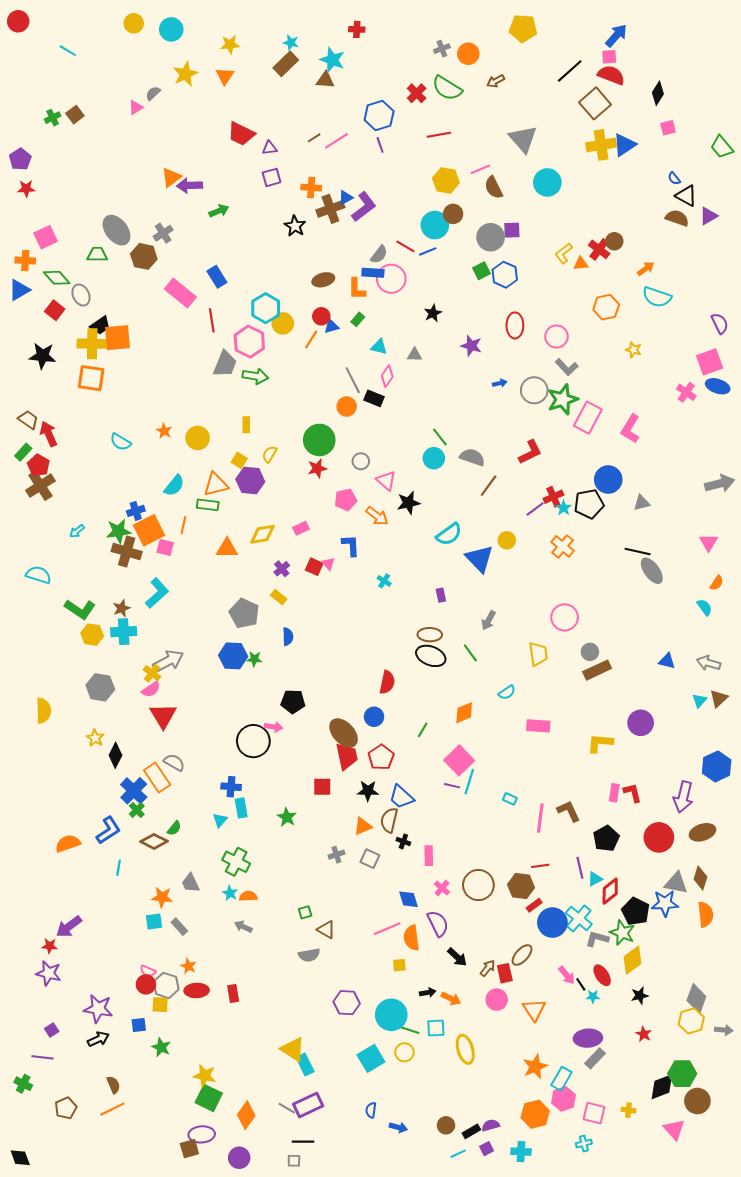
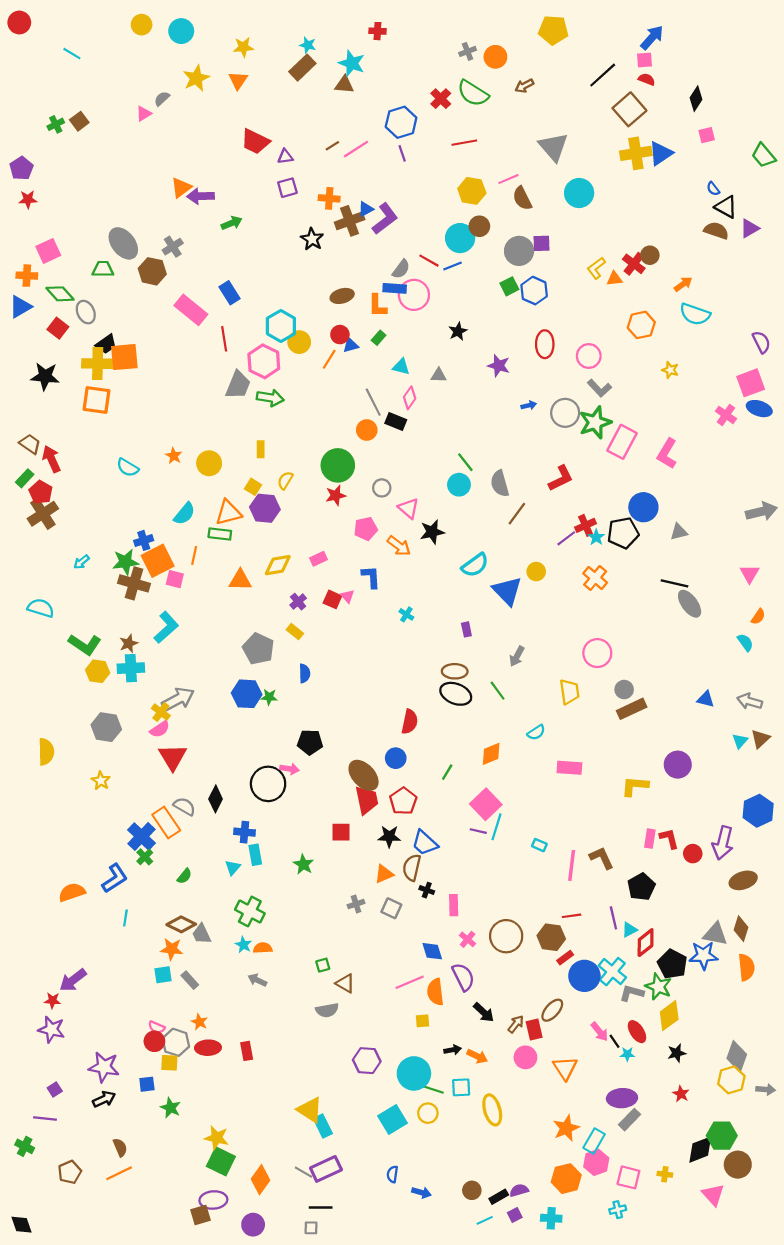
red semicircle: (611, 75) -> (647, 79), size x0.6
gray semicircle: (472, 457) -> (500, 484), turned -125
black diamond: (115, 755) -> (216, 799), moved
red circle: (659, 837) -> (693, 854), moved, size x0.6
brown diamond: (154, 841) -> (181, 924), moved

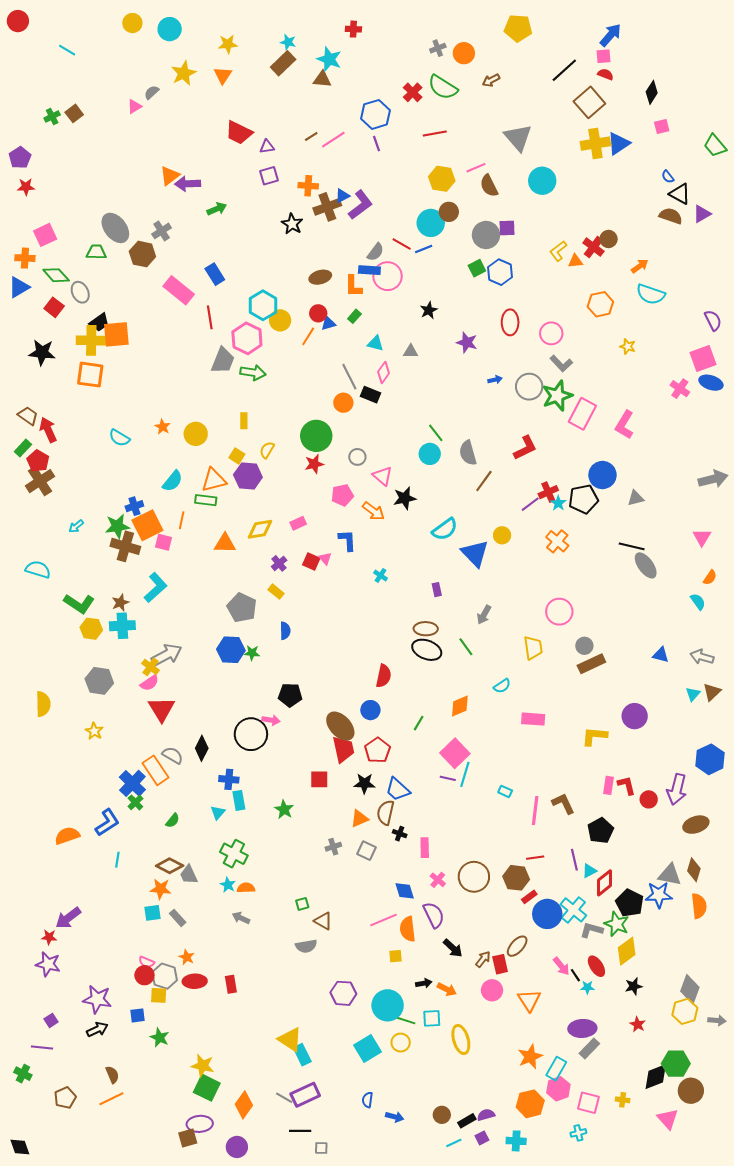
gray square: (311, 1228) -> (321, 1148), moved

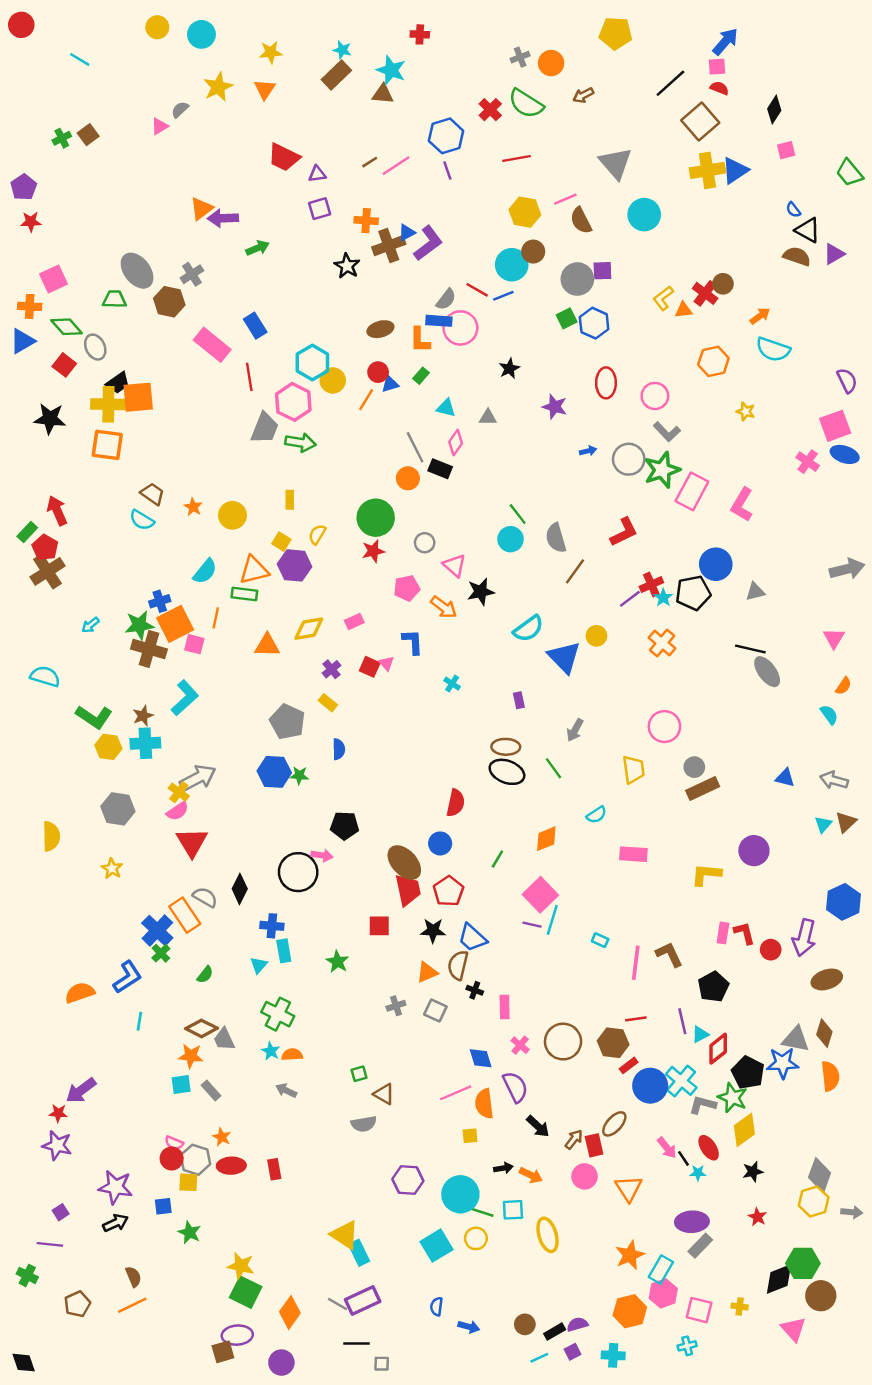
brown trapezoid: (28, 416) -> (153, 494), moved

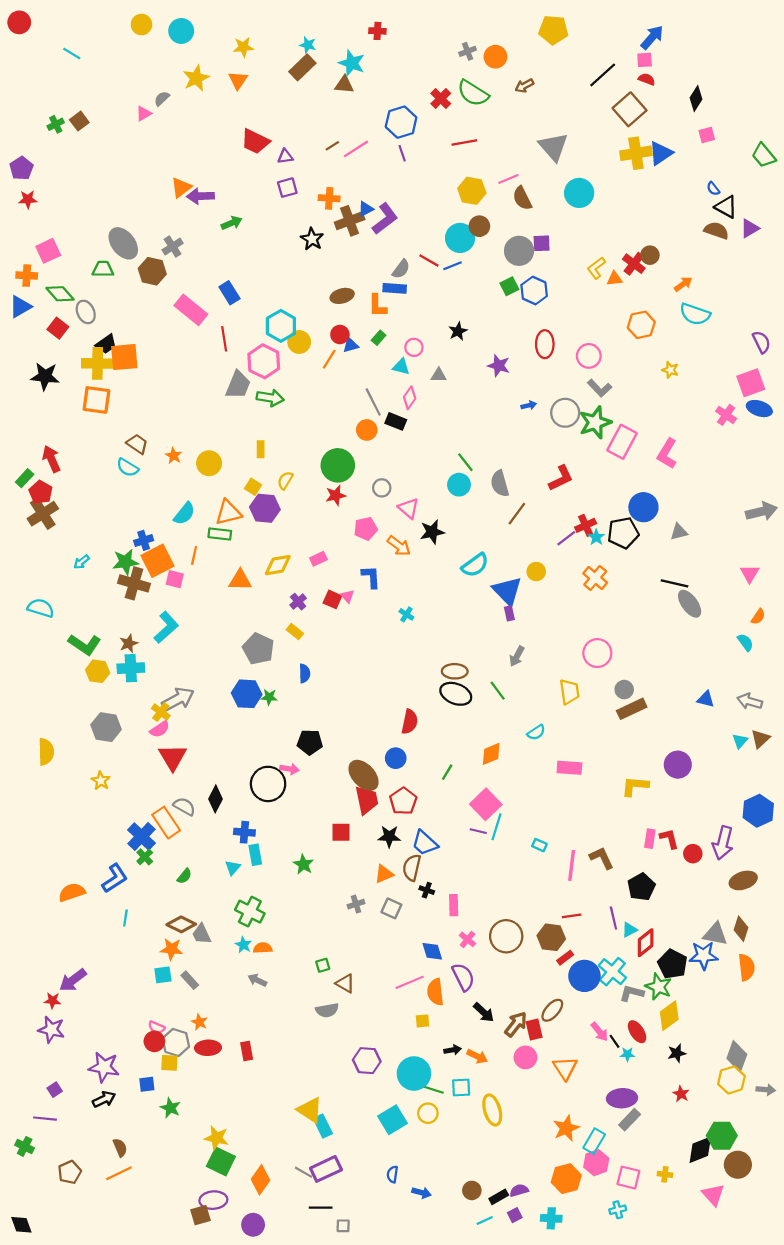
pink circle: (460, 328) -> (414, 347), moved, size x0.6
purple rectangle: (519, 700) -> (509, 613), moved
brown arrow: (574, 1139) -> (516, 1024), size x1.4

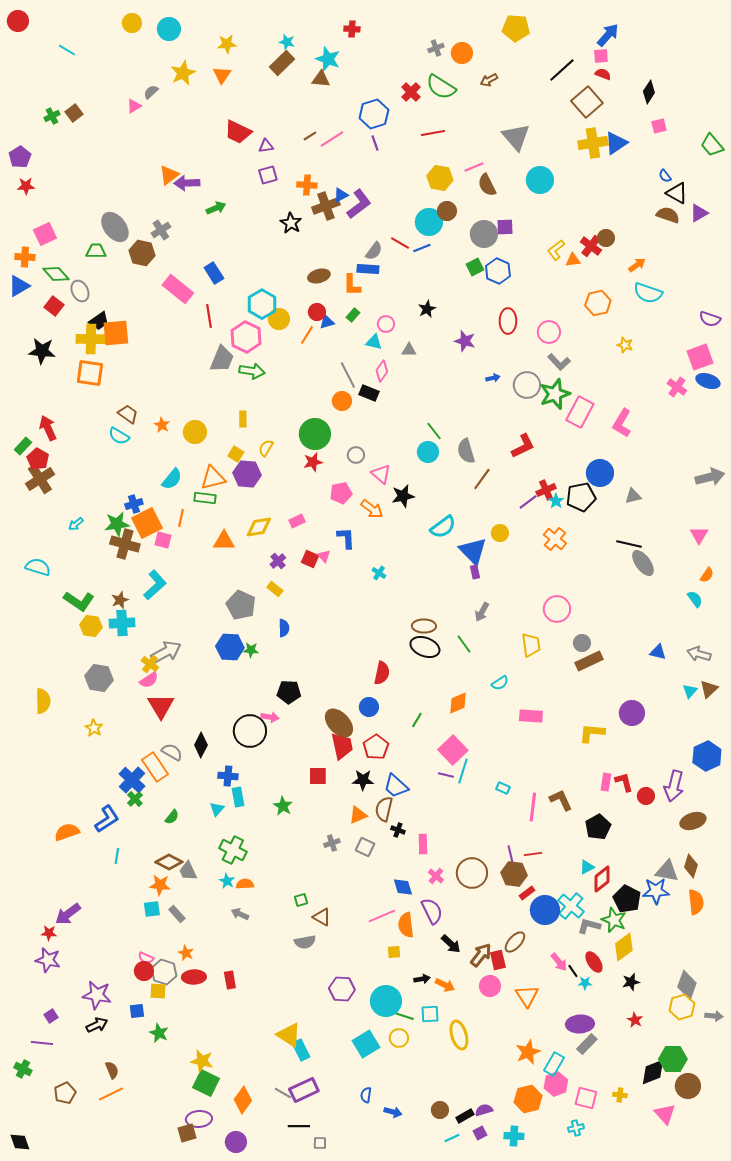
purple semicircle: (761, 342) -> (710, 319), turned 135
purple line: (613, 918) -> (511, 856), moved

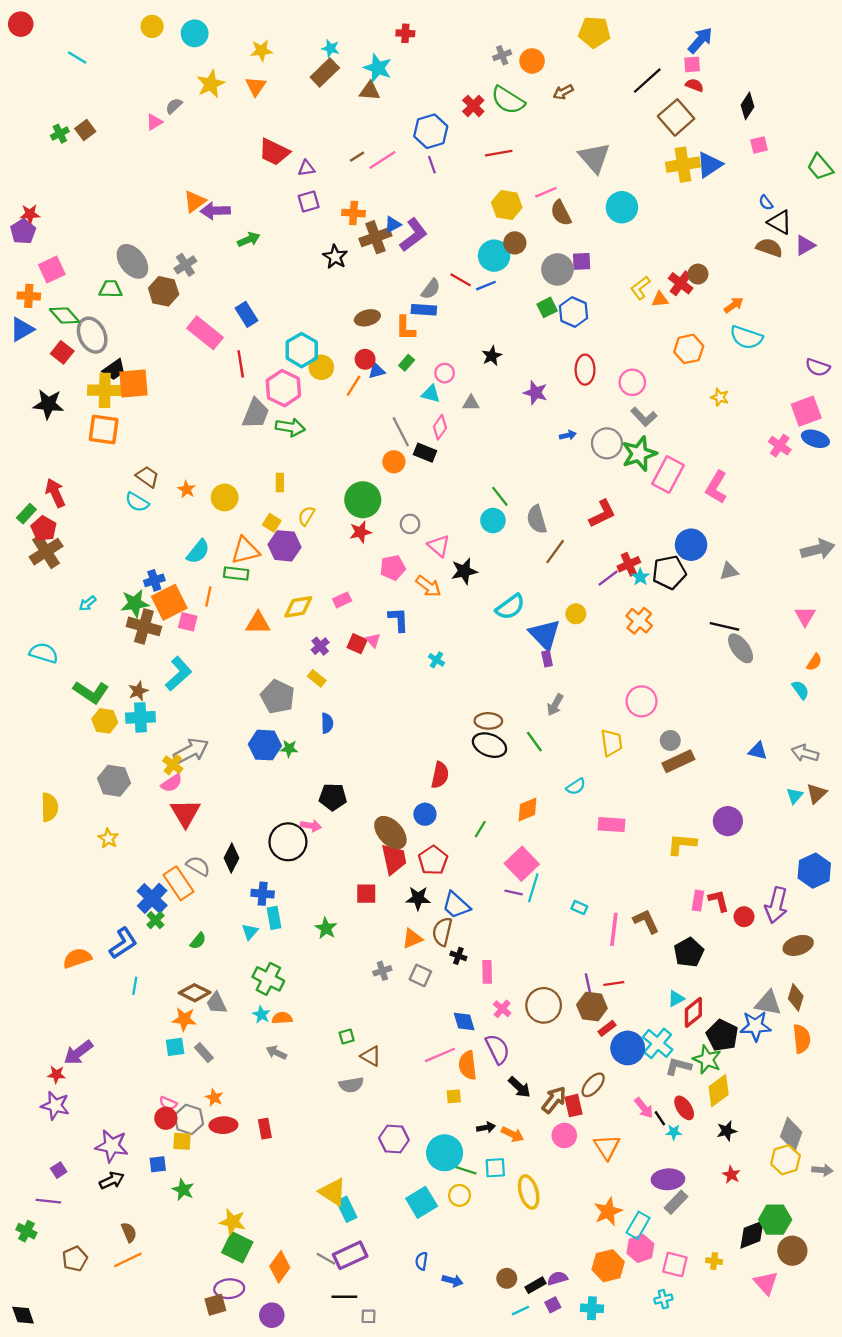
purple pentagon: (20, 157) -> (23, 231), moved
gray ellipse: (80, 291) -> (92, 335), size x1.4

